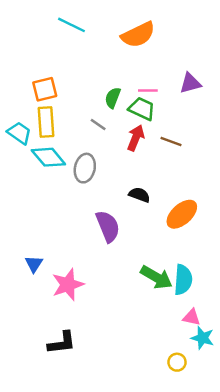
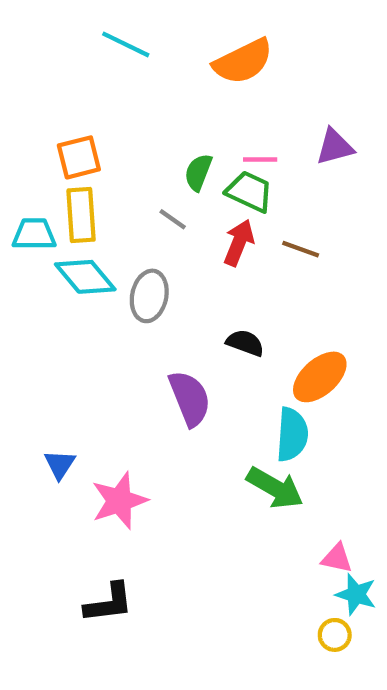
cyan trapezoid: (19, 133) -> (34, 234), turned -35
cyan semicircle: (183, 280) -> (292, 435), moved
yellow circle: (177, 362) -> (335, 635), moved

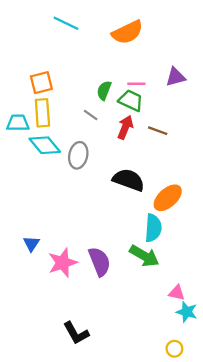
black semicircle: (245, 343) -> (129, 180), size x1.6
purple semicircle: (190, 398) -> (100, 262), moved
black L-shape: (109, 603) -> (76, 333), moved, turned 68
yellow circle: (335, 635) -> (174, 349), moved

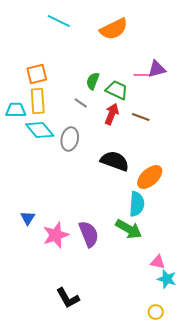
pink line: (136, 84) -> (142, 75), moved

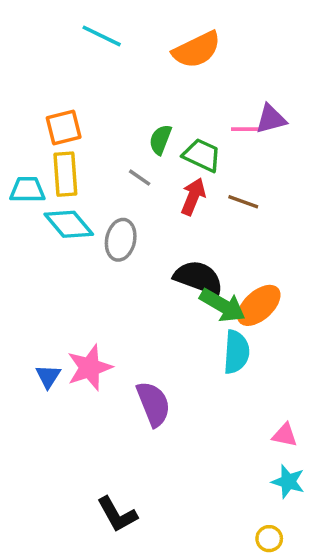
green arrow: (129, 229) -> (223, 305), moved
pink star: (56, 235) -> (90, 368), moved
pink triangle: (158, 262) -> (285, 435), moved

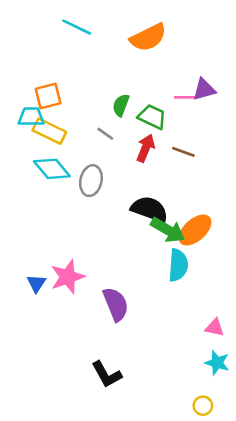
yellow rectangle: (65, 174) -> (49, 131), turned -60
cyan trapezoid: (27, 190) -> (31, 117), moved
black L-shape: (117, 514) -> (107, 374), moved

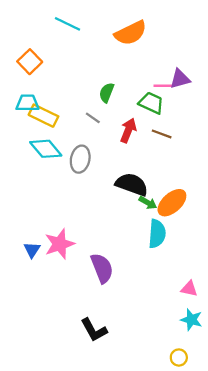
orange square: (48, 96) -> (30, 62), moved, turned -30
green trapezoid: (152, 117) -> (151, 103), moved
green arrow: (168, 230) -> (148, 203), size x0.6

